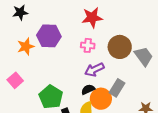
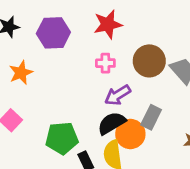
purple hexagon: (49, 36) -> (53, 33), moved
black semicircle: (88, 89) -> (112, 123), size x1.5
green pentagon: (51, 97) -> (62, 138), turned -30

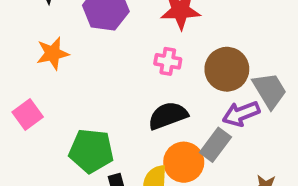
purple arrow: (118, 95) -> (241, 114), moved
black semicircle: (112, 123) -> (168, 116), moved

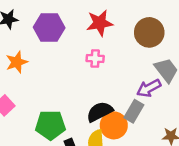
brown circle: (227, 69) -> (149, 32), moved
black semicircle: (168, 116) -> (100, 112), moved

